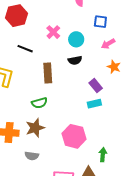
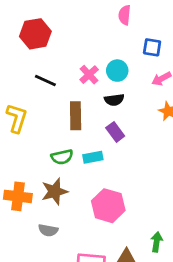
pink cross: (53, 32) -> (89, 75), moved
purple rectangle: (96, 86) -> (115, 132), moved
cyan rectangle: (94, 104) -> (93, 157), moved
green arrow: (103, 155) -> (157, 242), moved

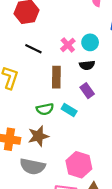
cyan rectangle: (93, 157) -> (69, 110), turned 40
pink hexagon: (108, 206) -> (79, 165), moved
gray semicircle: (48, 230) -> (33, 166), size x1.6

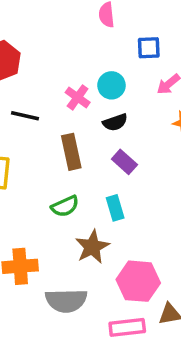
cyan rectangle: (69, 110) -> (115, 208), moved, turned 56
brown star: (38, 136) -> (92, 247), moved

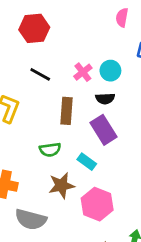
purple rectangle: (124, 162) -> (103, 130), size x1.5
cyan rectangle: (115, 208) -> (87, 162), turned -54
pink hexagon: (138, 281) -> (97, 204), moved

